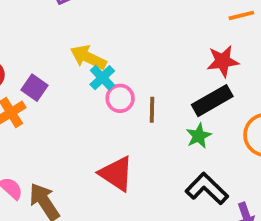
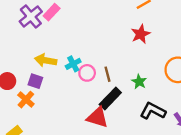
yellow arrow: (88, 57) -> (46, 60), moved
cyan cross: (102, 78) -> (73, 64), turned 32
black rectangle: (212, 101) -> (110, 99), moved

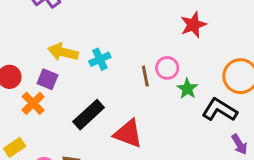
pink circle: (87, 73) -> (167, 68), moved
black rectangle: (110, 99) -> (89, 115), moved
black L-shape: (153, 111) -> (220, 110), moved

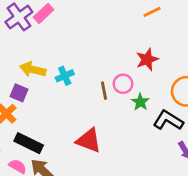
red star: (193, 25) -> (147, 59), moved
black rectangle: (89, 115) -> (29, 143), moved, turned 68

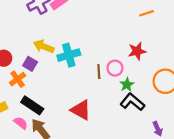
cyan cross: (65, 76) -> (69, 55), size x1.5
black L-shape: (168, 120) -> (132, 102), moved

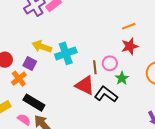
orange line: (146, 13) -> (129, 26), moved
black L-shape: (132, 102) -> (106, 94), moved
red triangle: (81, 110) -> (85, 85), moved

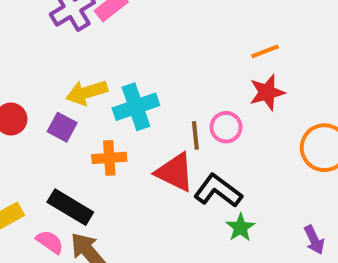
yellow arrow: (42, 47) -> (87, 92), turned -36
green star: (122, 78) -> (240, 228), moved
orange cross: (19, 79) -> (109, 158), moved, turned 35

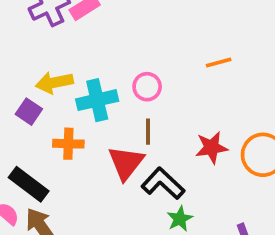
red star: (267, 92) -> (211, 148), moved
pink circle: (226, 127) -> (147, 87), moved
red triangle: (175, 172) -> (126, 163), turned 36

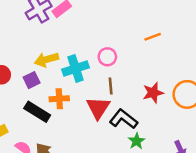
purple square: (29, 112) -> (32, 80), turned 35
black rectangle: (29, 184) -> (37, 112), moved

